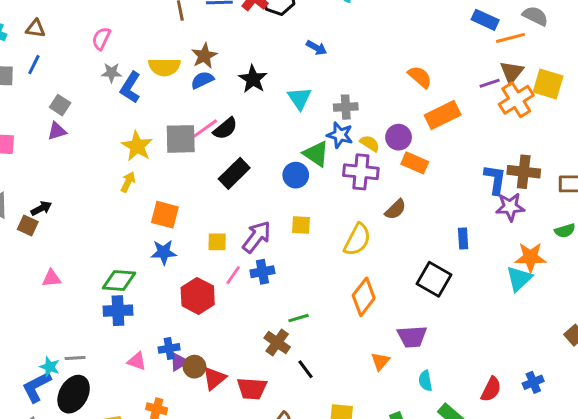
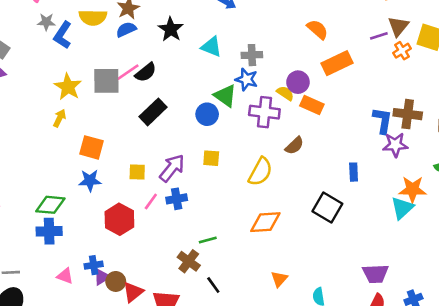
cyan triangle: (299, 98) -> (211, 47), turned -35
orange cross: (516, 100) -> (402, 51), size x0.6
yellow semicircle: (370, 143) -> (285, 93), moved
orange diamond: (364, 297) -> (265, 222), turned 48
purple trapezoid: (412, 337) -> (375, 274), moved

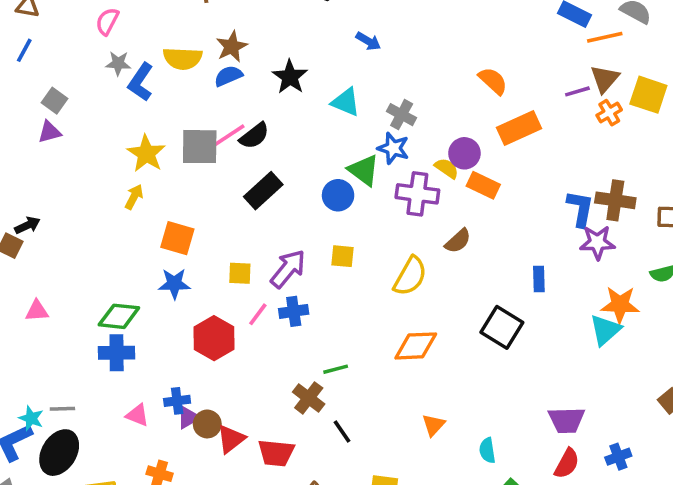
gray cross: (252, 55) -> (402, 115), turned 30

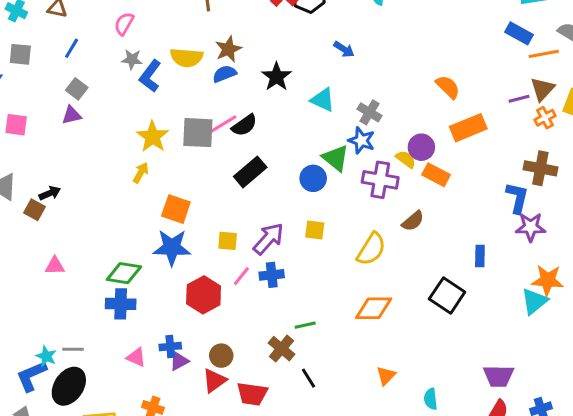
blue line: (24, 50) -> (72, 48), moved
brown cross: (615, 200) -> (540, 168), moved
blue star: (174, 284) -> (172, 247), size x1.4
brown circle: (207, 424) -> (221, 356), moved

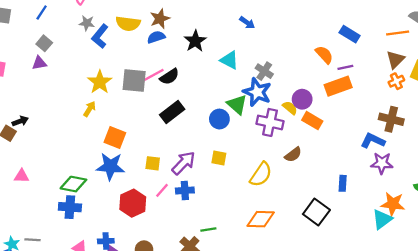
blue rectangle: (519, 33) -> (350, 34), moved
purple line: (519, 99) -> (345, 67), moved
blue star: (361, 140) -> (257, 92), size x1.4
blue L-shape: (517, 198) -> (373, 141), turned -80

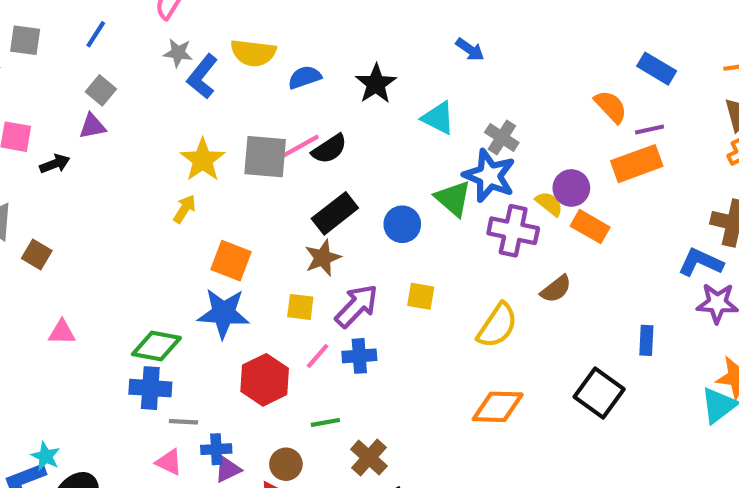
brown star: (160, 19) -> (323, 258), moved
blue circle: (219, 119) -> (402, 224), moved
black arrow: (20, 121) -> (55, 164), moved
green line: (208, 229) -> (325, 422), moved
gray line: (32, 240) -> (183, 422), moved

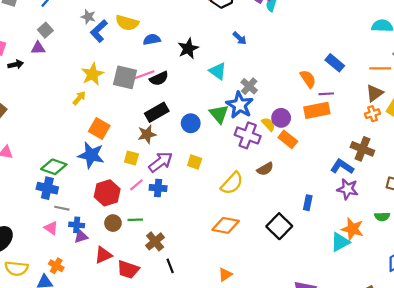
brown circle: (286, 464) -> (113, 223), moved

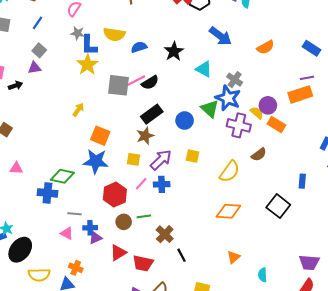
blue L-shape: (99, 31) -> (89, 45), turned -40
blue arrow: (240, 38) -> (220, 36), size x1.6
yellow star: (92, 74) -> (87, 65), moved
orange semicircle: (308, 79) -> (266, 47), moved, turned 102
blue cross: (47, 188) -> (47, 193), moved

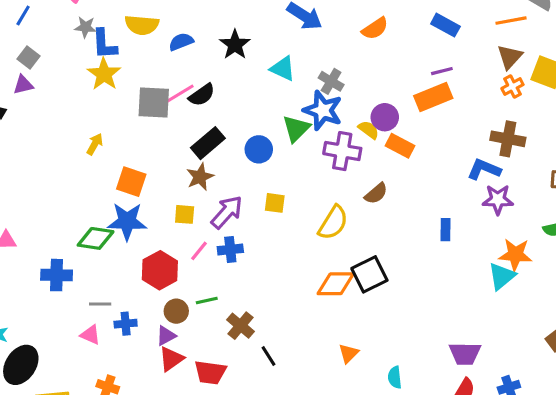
green triangle: (210, 109) -> (296, 129), turned 36
green diamond: (62, 176) -> (96, 238), moved
black square: (278, 206) -> (369, 274), moved, turned 30
purple triangle: (95, 238) -> (166, 336), moved

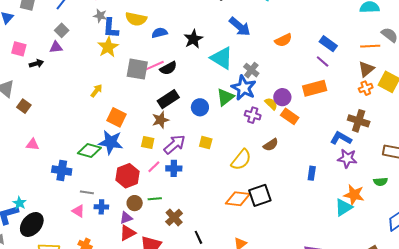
cyan triangle: (283, 68) -> (222, 58), size x1.4
purple line: (442, 71) -> (323, 62), moved, turned 48
purple cross: (342, 151) -> (253, 115), size x0.7
black line: (269, 356) -> (198, 237), moved

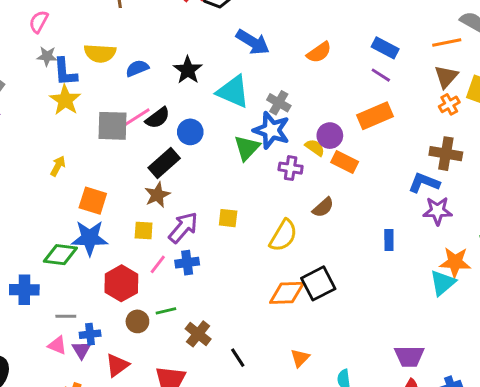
blue circle: (200, 107) -> (190, 132), moved
purple triangle: (126, 218) -> (81, 350), moved, turned -32
red triangle: (128, 233) -> (117, 365), moved

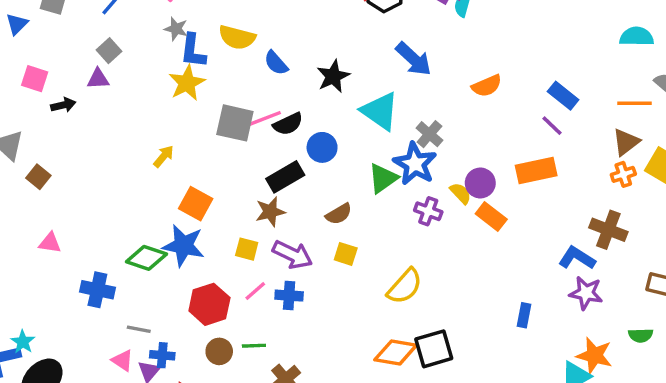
blue semicircle: (137, 68) -> (276, 63), turned -120
brown semicircle: (323, 207) -> (339, 214), moved
purple arrow: (183, 228) -> (292, 255), turned 64

